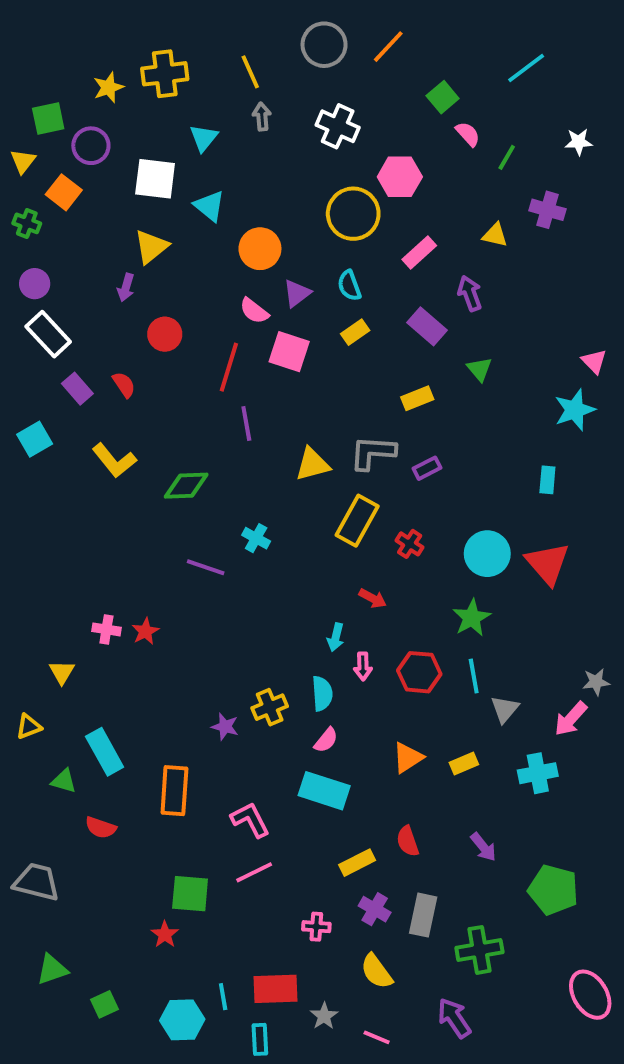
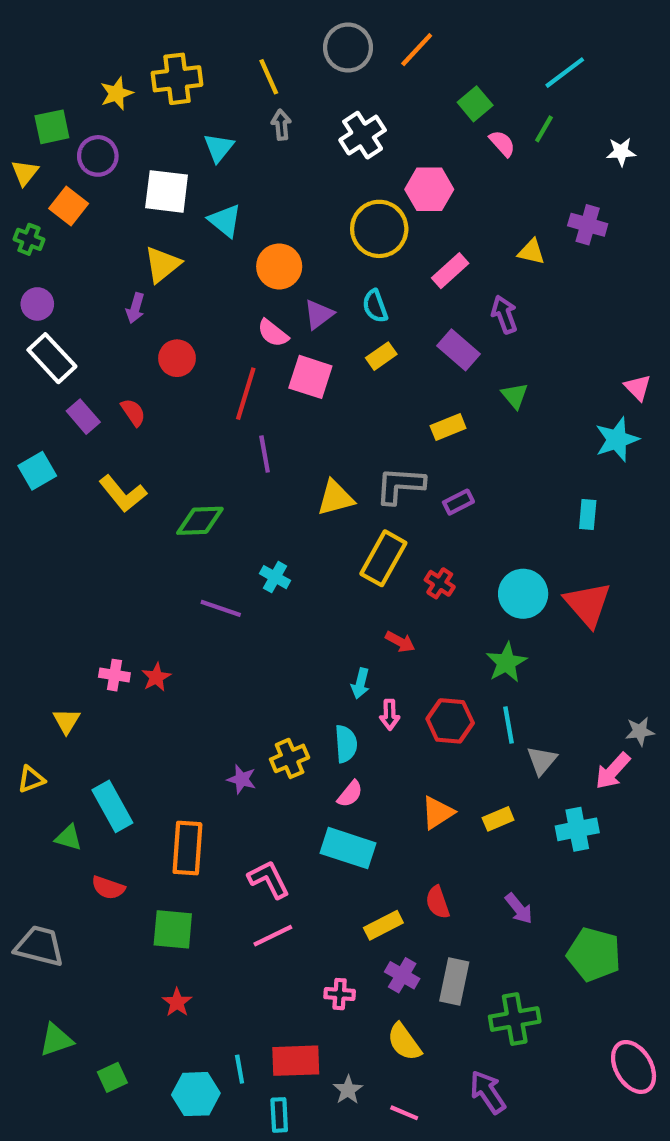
white cross: (338, 126) -> (363, 135), turned 33
green line: (507, 157) -> (544, 129), moved
green square: (190, 894) -> (173, 929), moved

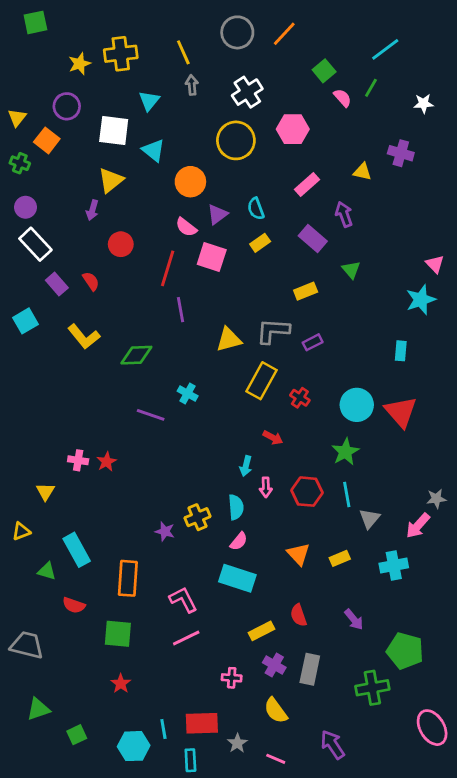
green square: (52, 127) -> (35, 22), moved
yellow circle: (379, 229) -> (236, 140), moved
orange triangle: (438, 813) -> (298, 554), turned -40
green cross: (515, 1019) -> (372, 688), moved

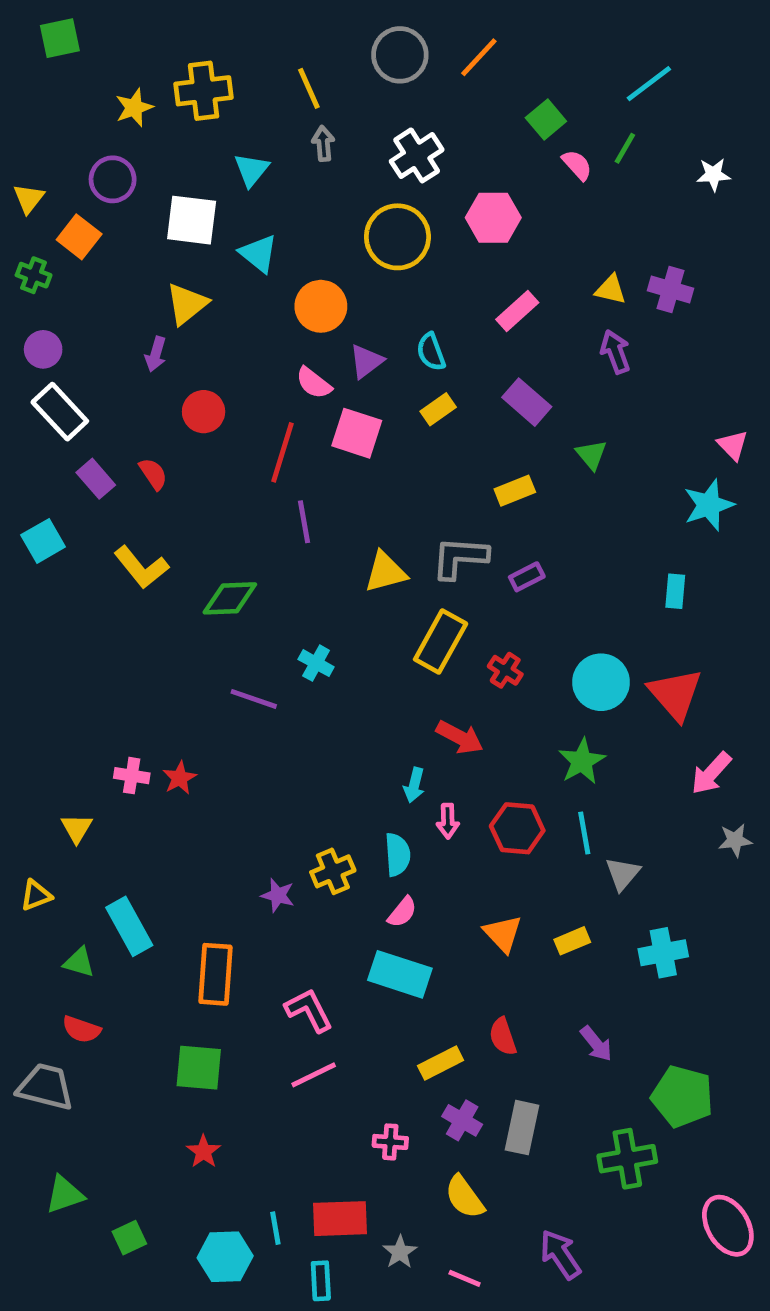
purple cross: (401, 153) -> (670, 290), moved
purple arrow: (344, 214) -> (615, 352), moved
red arrow: (273, 438) -> (460, 737), size x1.4
pink arrow: (418, 526) -> (711, 773), moved
red semicircle: (74, 605) -> (81, 1029), moved

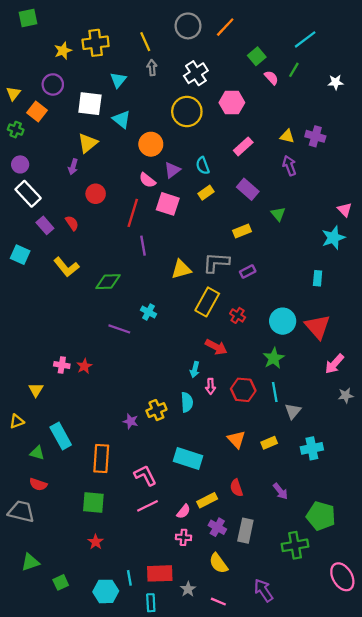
cyan square: (43, 541) -> (20, 255), turned -36
pink semicircle: (402, 912) -> (183, 511), moved

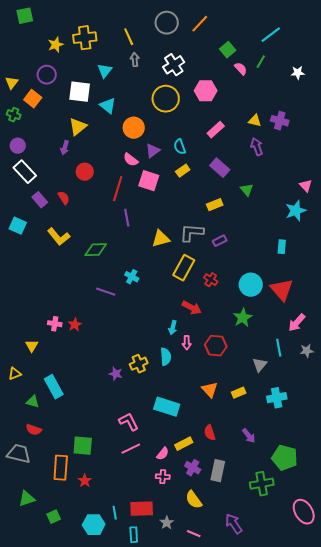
cyan line: (275, 392) -> (279, 348), moved
orange rectangle: (101, 459) -> (61, 468), moved

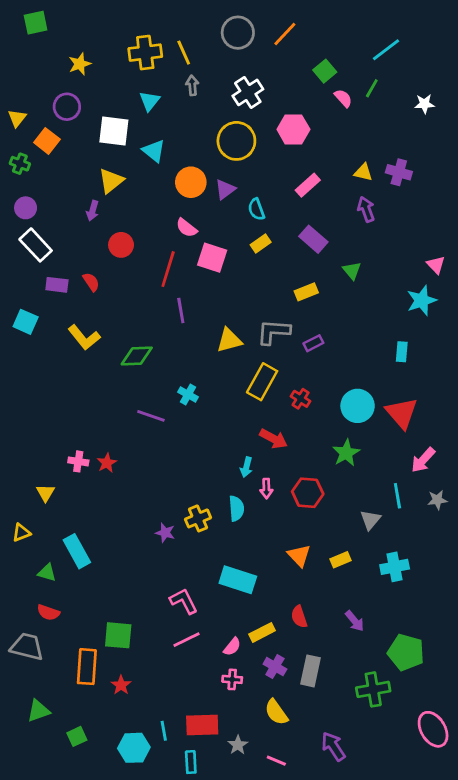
yellow cross: (85, 38) -> (145, 53), moved
purple triangle: (153, 151) -> (225, 189), moved
purple rectangle: (40, 200) -> (57, 285), turned -42

